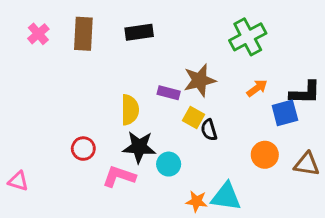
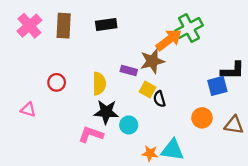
pink cross: (38, 34) -> (29, 26), size x1.5
orange arrow: (257, 88) -> (169, 40), moved, size x1.6
red circle: (83, 149) -> (57, 82), moved
pink triangle: (18, 181) -> (28, 110), moved

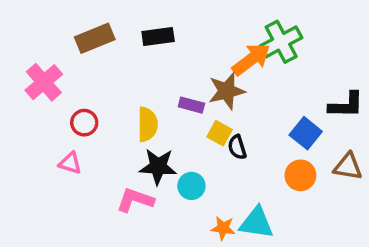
pink cross: (29, 26) -> (44, 82), moved
brown rectangle: (64, 26) -> (95, 38), turned 65
blue square: (217, 86) -> (306, 133), moved, turned -36
pink triangle: (28, 110) -> (70, 163), moved
brown triangle: (234, 125) -> (348, 167), moved

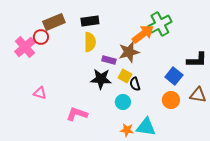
red circle: (84, 123) -> (41, 37), moved
yellow semicircle: (147, 124) -> (90, 42), moved
black star: (158, 167) -> (101, 79), moved
cyan circle: (191, 186) -> (123, 102), moved

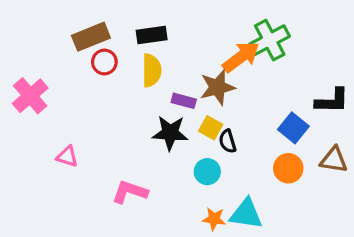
red circle: (41, 37) -> (104, 62), moved
pink cross: (25, 47) -> (30, 96), moved

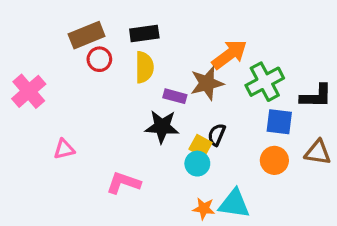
green cross: (270, 40) -> (265, 82), moved
yellow square: (211, 128) -> (201, 146), moved
blue square: (293, 128) -> (279, 122), turned -32
black semicircle: (228, 141) -> (217, 135), turned 40
pink triangle: (67, 156) -> (64, 149), turned -30

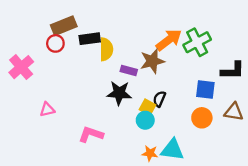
black rectangle: (144, 34) -> (90, 39), moved
red circle: (99, 59) -> (55, 43), moved
green cross: (265, 82) -> (197, 42), moved

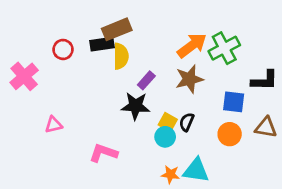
brown rectangle: (64, 26) -> (117, 29), moved
brown star: (152, 61) -> (189, 79), moved
purple rectangle: (129, 71) -> (146, 80), turned -63
black semicircle: (159, 99) -> (187, 122), moved

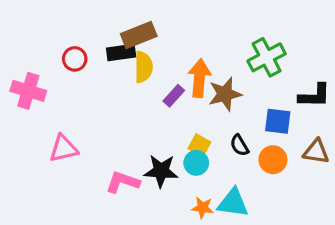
orange arrow: (192, 45) -> (199, 78), moved, turned -48
pink cross: (24, 76) -> (28, 91), turned -32
black star: (136, 106) -> (161, 171), moved
black semicircle: (187, 122) -> (239, 145), moved, turned -54
pink triangle: (54, 125) -> (63, 148), size x1.4

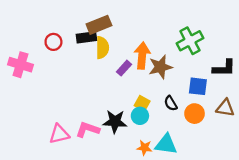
pink triangle: (63, 148) -> (59, 134), moved

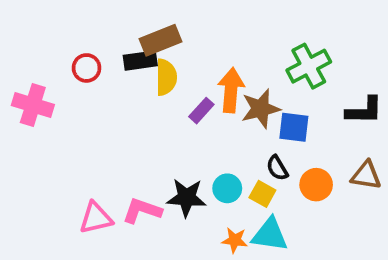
blue square: (198, 86) -> (294, 127), moved
yellow square: (142, 103) -> (262, 194), moved

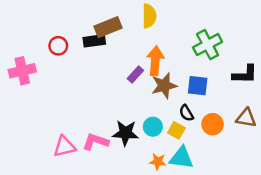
yellow semicircle: (166, 77) -> (149, 16), moved
pink cross: (33, 105) -> (22, 71), turned -30
brown star: (261, 109) -> (164, 86), moved

